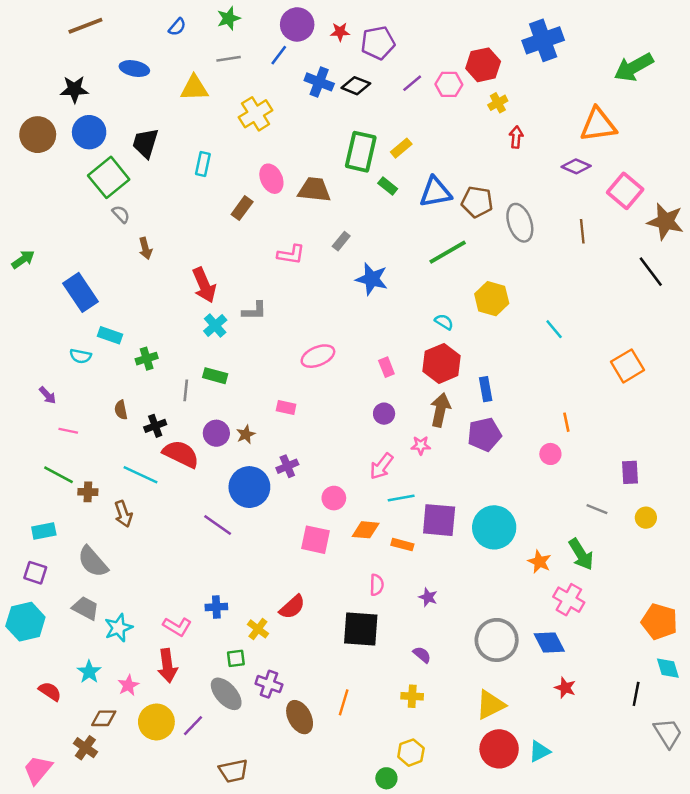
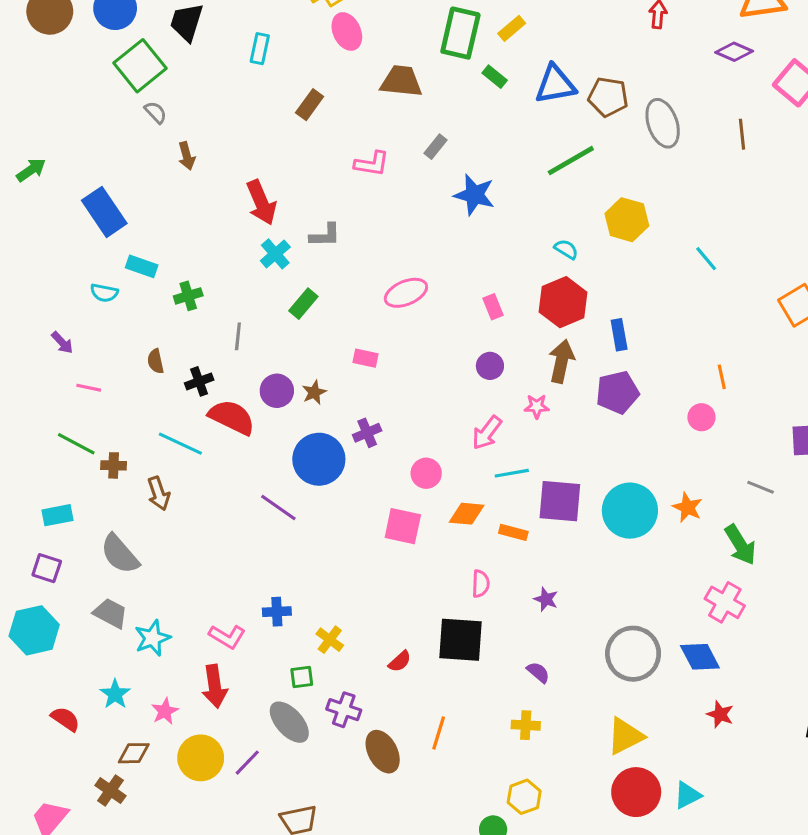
pink ellipse: (271, 179) -> (347, 31), moved
green rectangle: (215, 376) -> (303, 304), moved, turned -65
orange star: (539, 562) -> (687, 507), moved
red semicircle: (292, 607) -> (400, 661), moved, size x0.7

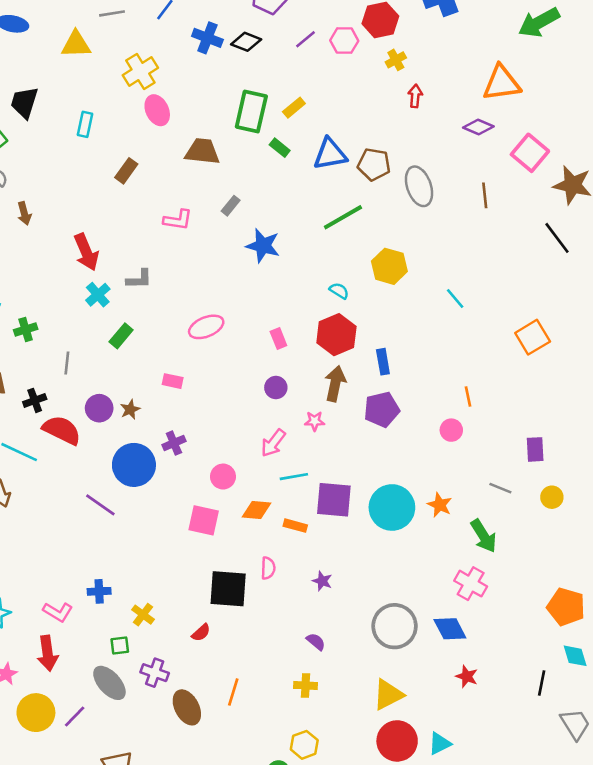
black square: (460, 640) -> (228, 589), moved

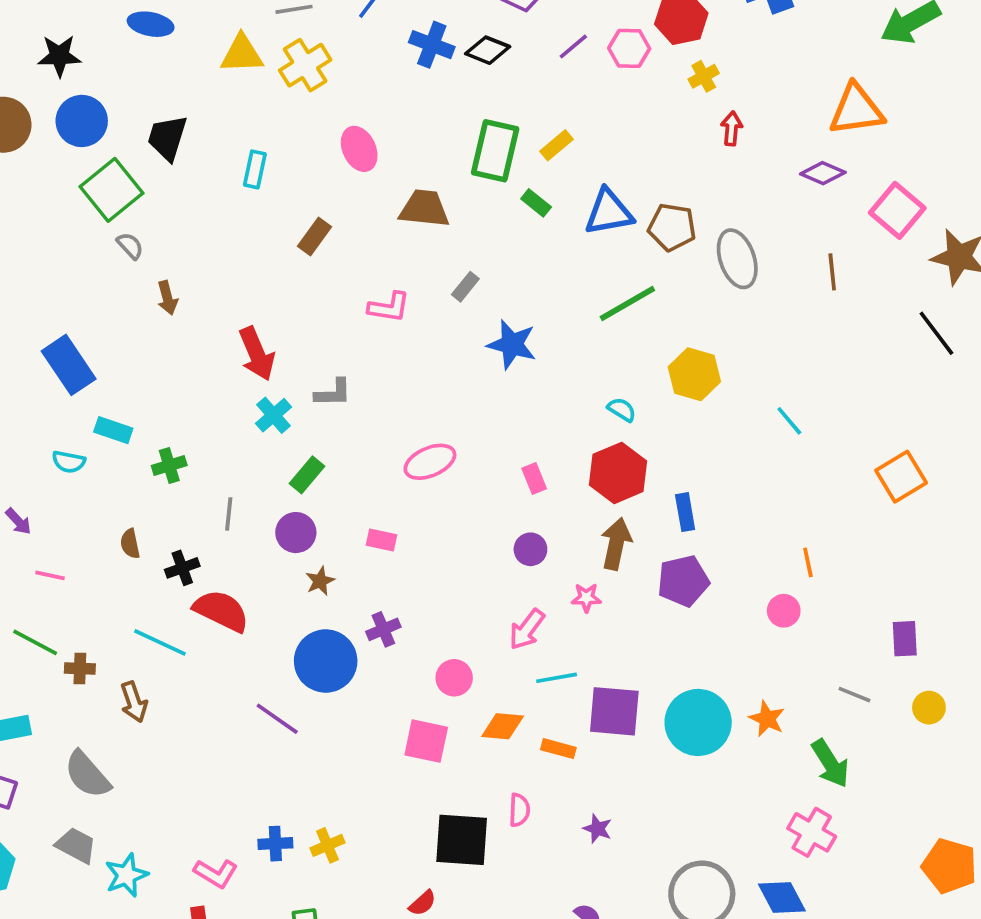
yellow cross: (140, 72) -> (305, 65), moved
purple circle: (99, 408) -> (296, 533), moved
yellow cross: (143, 615) -> (328, 845), moved, turned 30

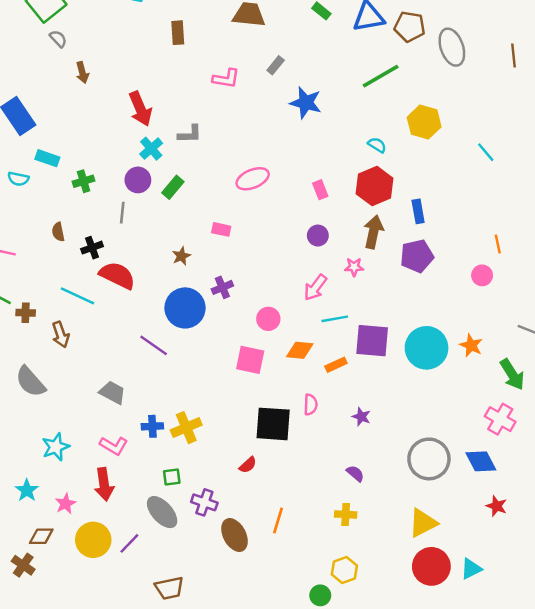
brown rectangle: (314, 236) -> (178, 33), turned -40
purple circle: (296, 533) -> (138, 180), moved
orange rectangle: (558, 749) -> (336, 365), turned -40
gray trapezoid: (76, 845) -> (113, 393), moved
yellow cross: (328, 845) -> (186, 428), size x1.4

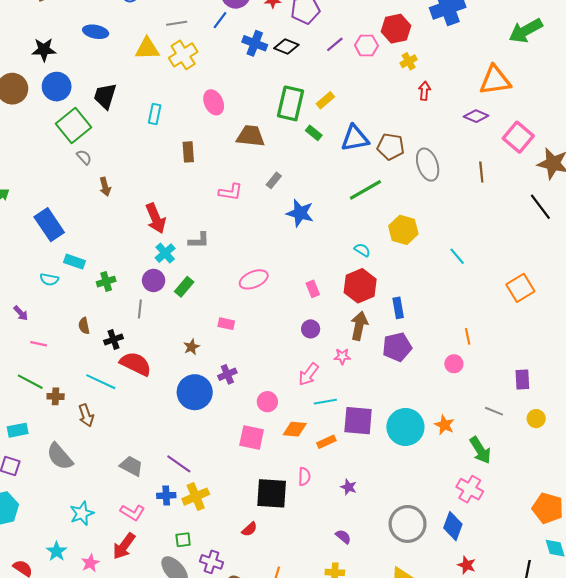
purple line: (154, 345) -> (179, 464), moved
blue diamond: (481, 461) -> (453, 526), turned 48
red arrow: (104, 484) -> (124, 546), turned 44

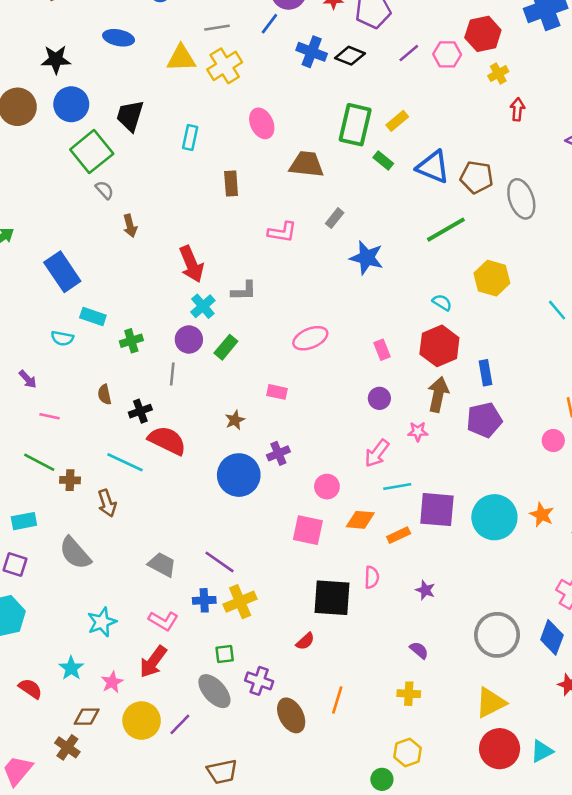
blue triangle: (355, 138) -> (433, 167), turned 32

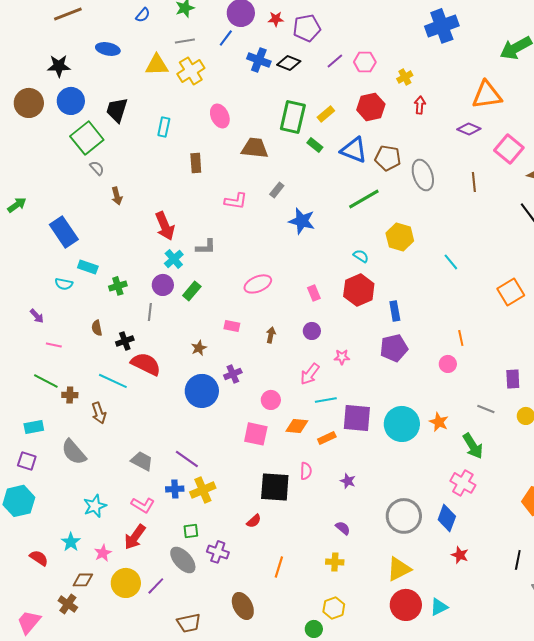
red hexagon: (483, 34) -> (371, 107), moved
brown arrow: (438, 394) -> (271, 335), moved, size x0.6
brown ellipse: (291, 715) -> (243, 606), moved

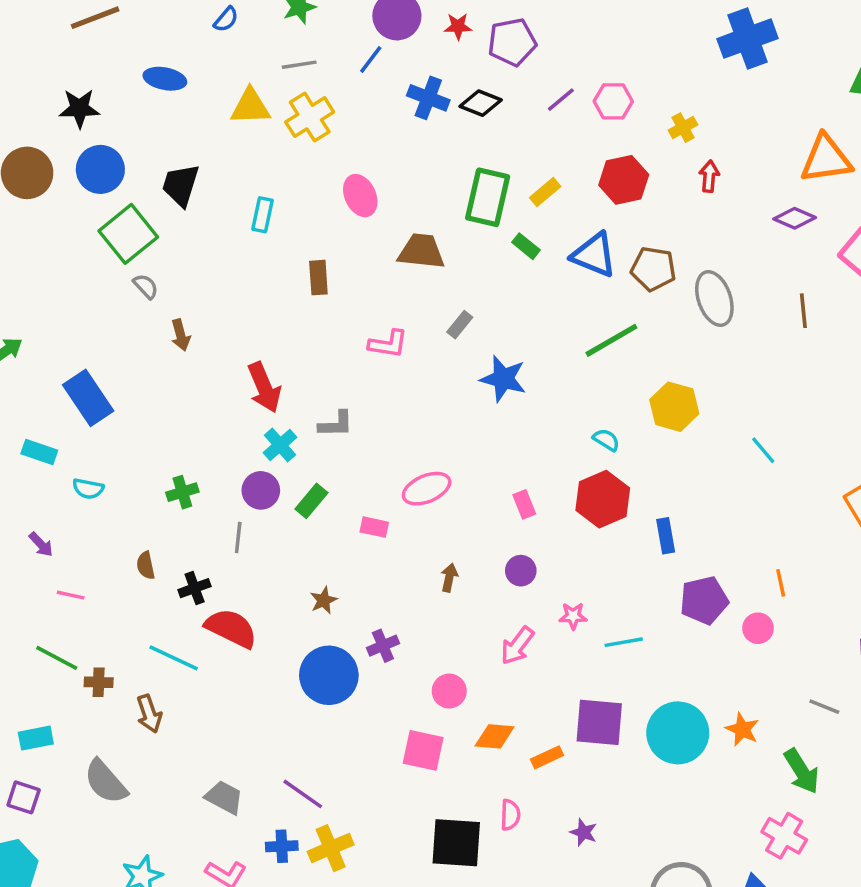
cyan rectangle: (88, 267) -> (39, 452), moved
pink rectangle: (232, 326) -> (374, 527), moved
purple pentagon: (394, 348) -> (704, 600), moved
cyan line: (326, 400) -> (624, 642), moved

